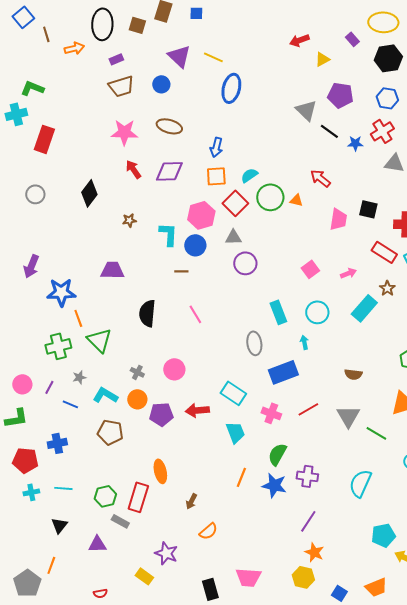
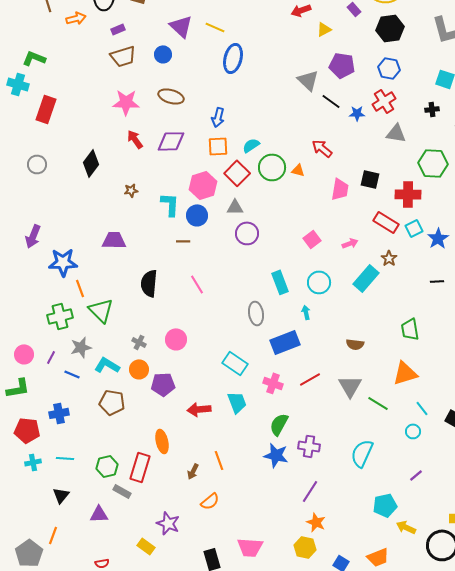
cyan cross: (16, 114) -> (18, 84), turned 30
gray star: (79, 377) -> (81, 347), size x1.5
red arrow: (197, 410) -> (199, 409), moved
orange line: (241, 477) -> (219, 460), moved, turned -42

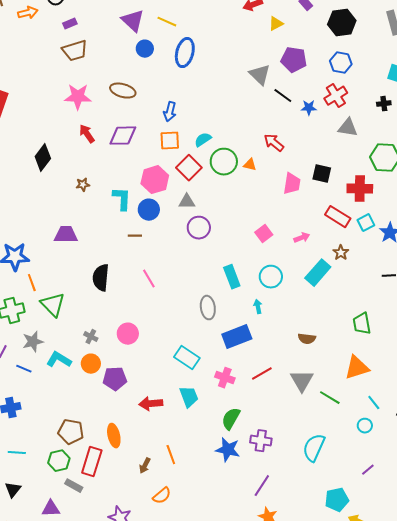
blue circle: (163, 54) -> (145, 49), moved
brown pentagon: (112, 402) -> (71, 432), moved

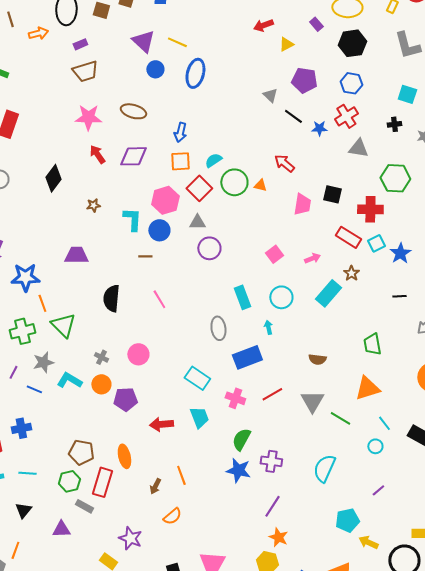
gray triangle: (260, 75) -> (270, 95), size x0.7

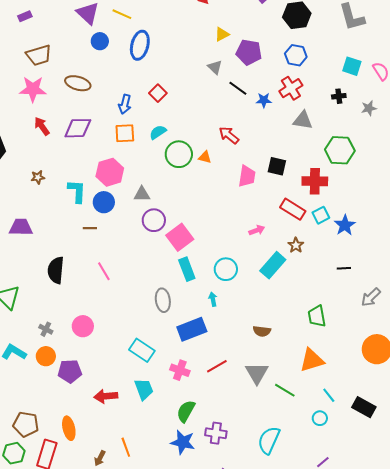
yellow triangle: (286, 44) -> (222, 34), moved
brown trapezoid: (85, 71) -> (39, 55), moved
red square: (199, 188) -> (158, 93), moved, size x0.7
pink square: (274, 254) -> (180, 237), moved, size x1.5

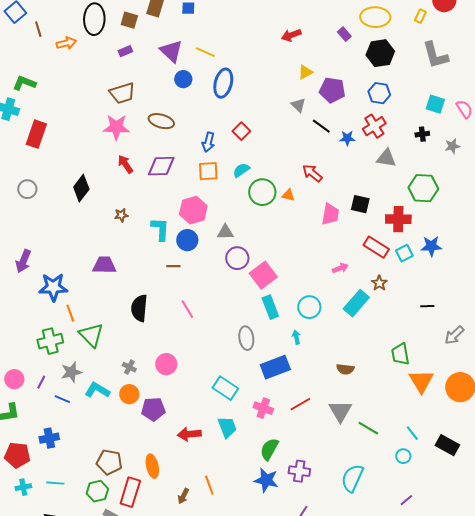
purple rectangle: (25, 16) -> (125, 51), moved
blue star: (345, 225) -> (431, 246), moved, turned 30
orange triangle: (312, 360) -> (421, 381), moved, turned -44

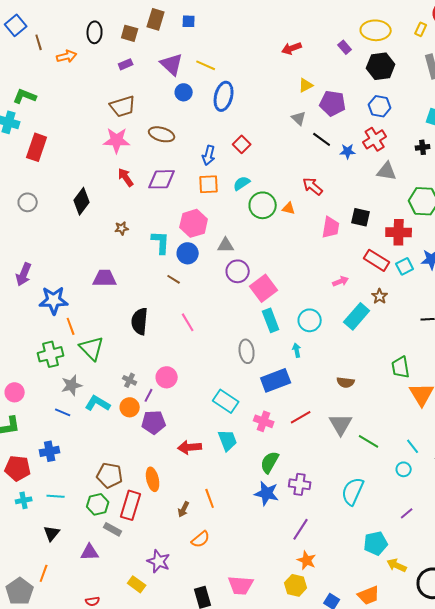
black ellipse: (94, 19) -> (95, 32), size x0.7
brown line: (173, 266) -> (174, 279), turned 32
purple line: (41, 382) -> (149, 395), moved

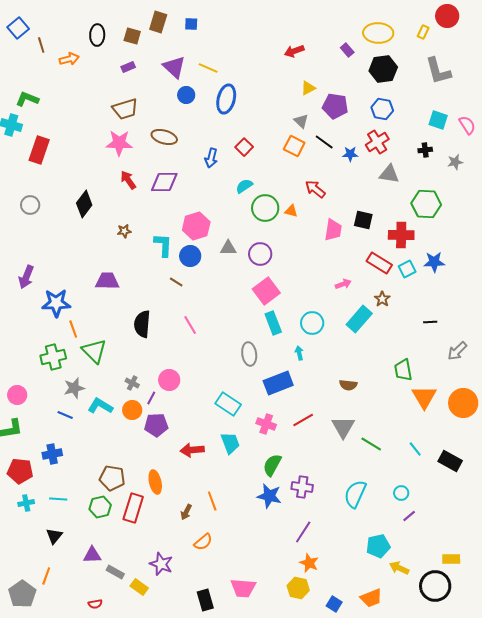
orange square: (209, 184) -> (294, 146), moved, turned 30
purple circle: (238, 271) -> (260, 254), moved
cyan circle: (404, 469) -> (401, 493), moved
gray rectangle: (113, 529) -> (115, 572), moved

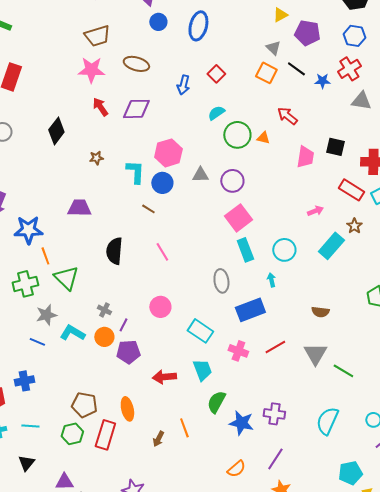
pink circle: (169, 380) -> (160, 307), moved
green semicircle: (272, 465) -> (216, 402), moved
orange semicircle: (203, 542) -> (236, 469), moved

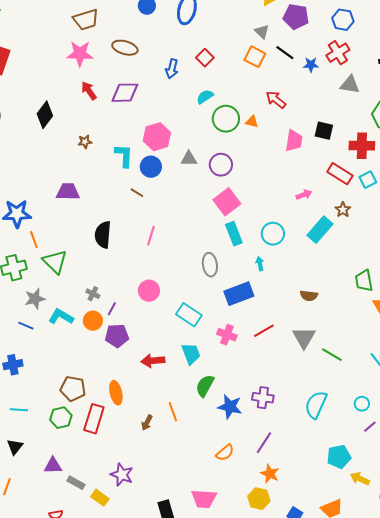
pink line: (162, 252) -> (151, 236), turned 48

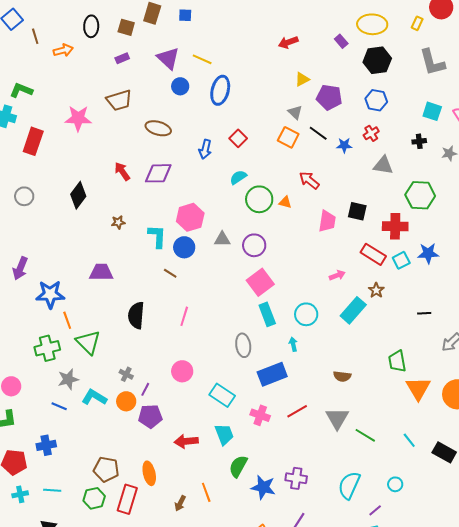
red cross: (338, 53) -> (371, 133), size x0.7
pink star: (80, 54) -> (78, 118), moved
purple line: (370, 427) -> (375, 510), moved

